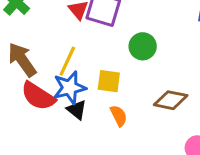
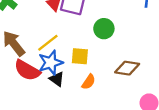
yellow line: (67, 61) -> (48, 43), turned 30
orange semicircle: (119, 116) -> (89, 82), turned 63

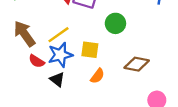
red semicircle: (27, 70) -> (37, 61), size x0.6
black triangle: (57, 79) -> (57, 79), moved

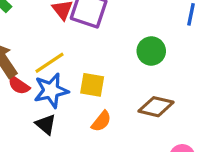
green circle: (115, 23) -> (151, 51), moved
red semicircle: (37, 61) -> (19, 85), moved

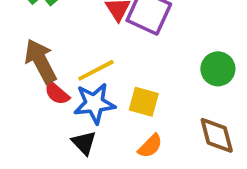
brown diamond: (156, 107) -> (217, 135), turned 56

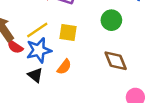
yellow square: (144, 102) -> (68, 33), moved
orange semicircle: (150, 146) -> (64, 67), moved

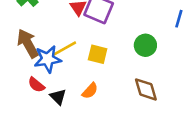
red semicircle: (15, 47) -> (36, 85), moved
blue star: (39, 50) -> (48, 59), moved

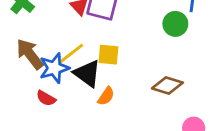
green circle: (145, 45) -> (175, 24), moved
brown diamond: (146, 89) -> (167, 85), turned -48
black triangle: (58, 97) -> (87, 73), moved, size x1.5

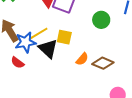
green circle: (175, 24) -> (101, 20), moved
orange semicircle: (106, 96) -> (82, 59), moved

